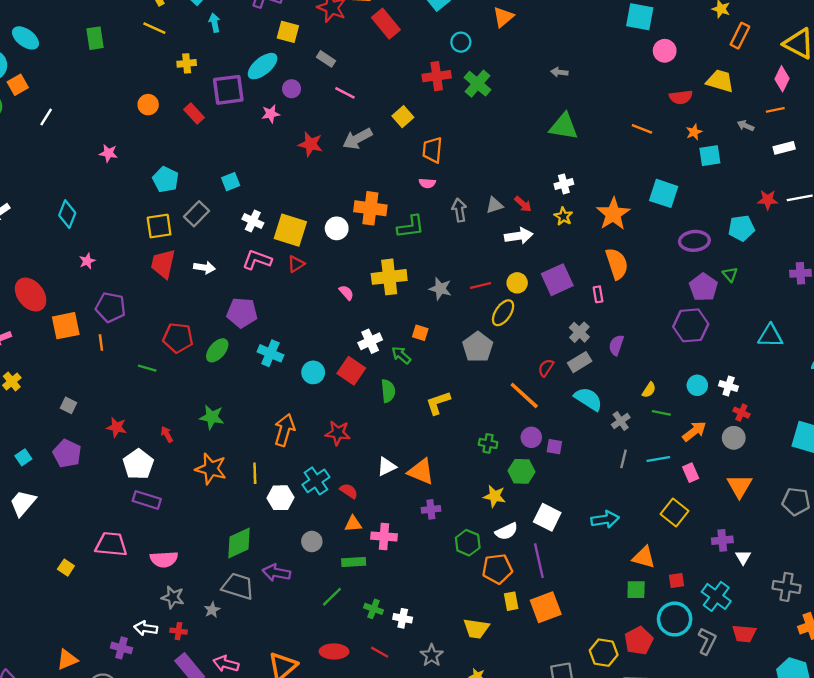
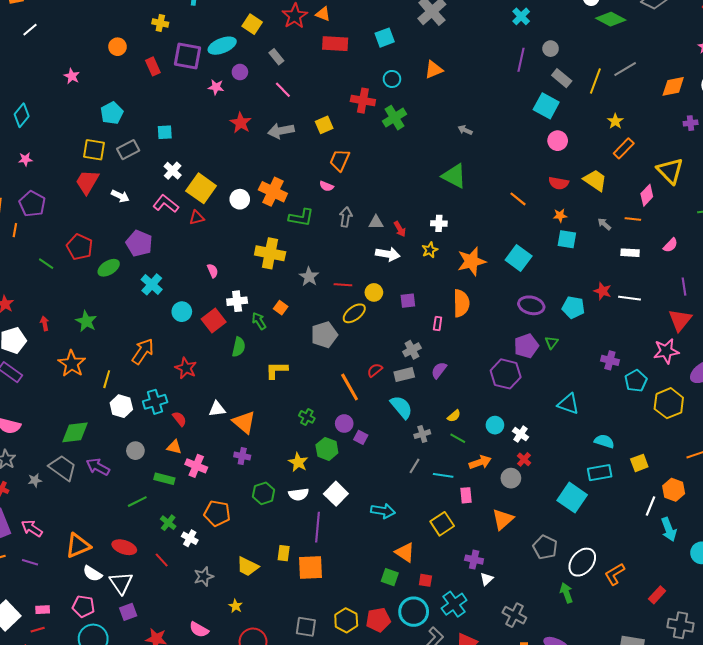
red rectangle: (386, 24) -> (335, 44), turned -65
purple square: (557, 280) -> (408, 301), size x0.6
pink semicircle: (346, 293) -> (213, 271), moved
orange pentagon: (497, 569) -> (217, 513), moved

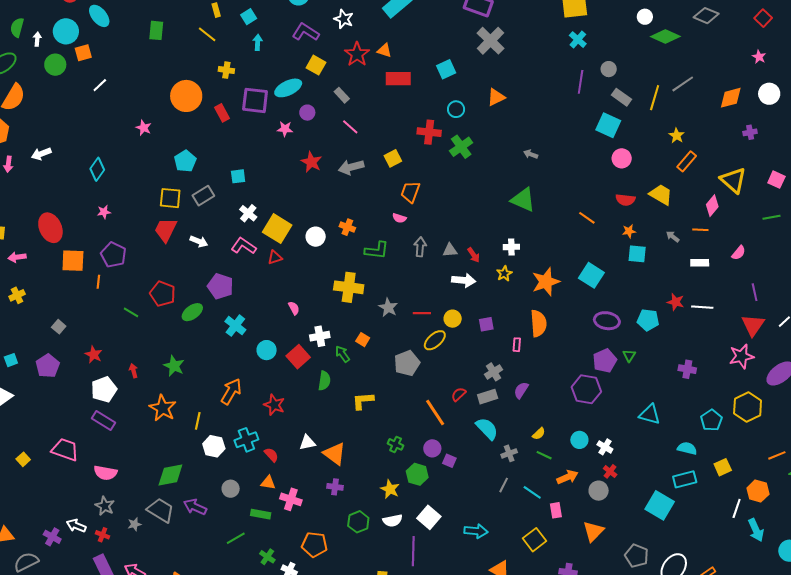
orange circle: (117, 47) -> (186, 96), size x1.8
orange cross: (273, 192) -> (347, 227), size x0.6
cyan pentagon: (636, 381) -> (711, 420), moved
cyan line: (443, 475) -> (532, 492), turned 30

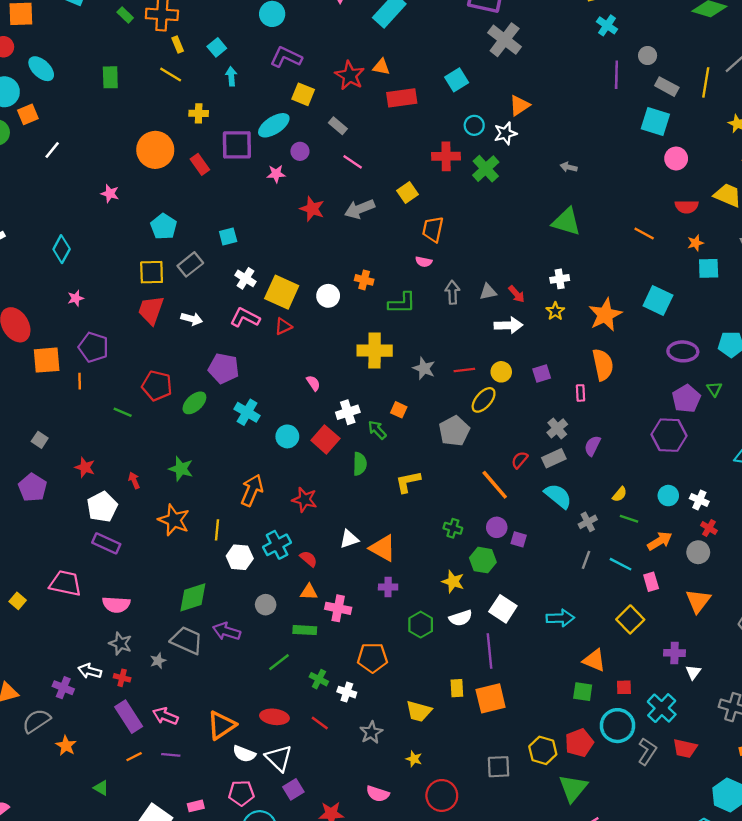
white star: (344, 19) -> (505, 133), moved, turned -30

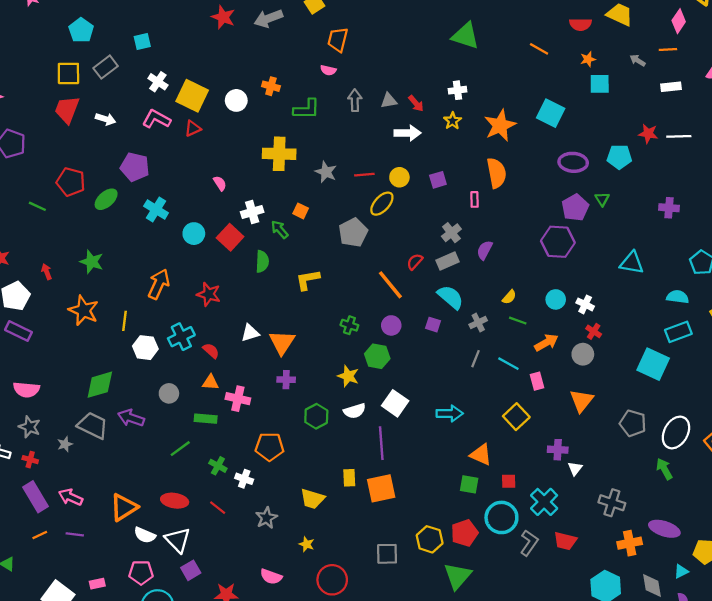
purple square: (519, 539) -> (433, 325), moved
orange triangle: (383, 548) -> (282, 342), turned 32

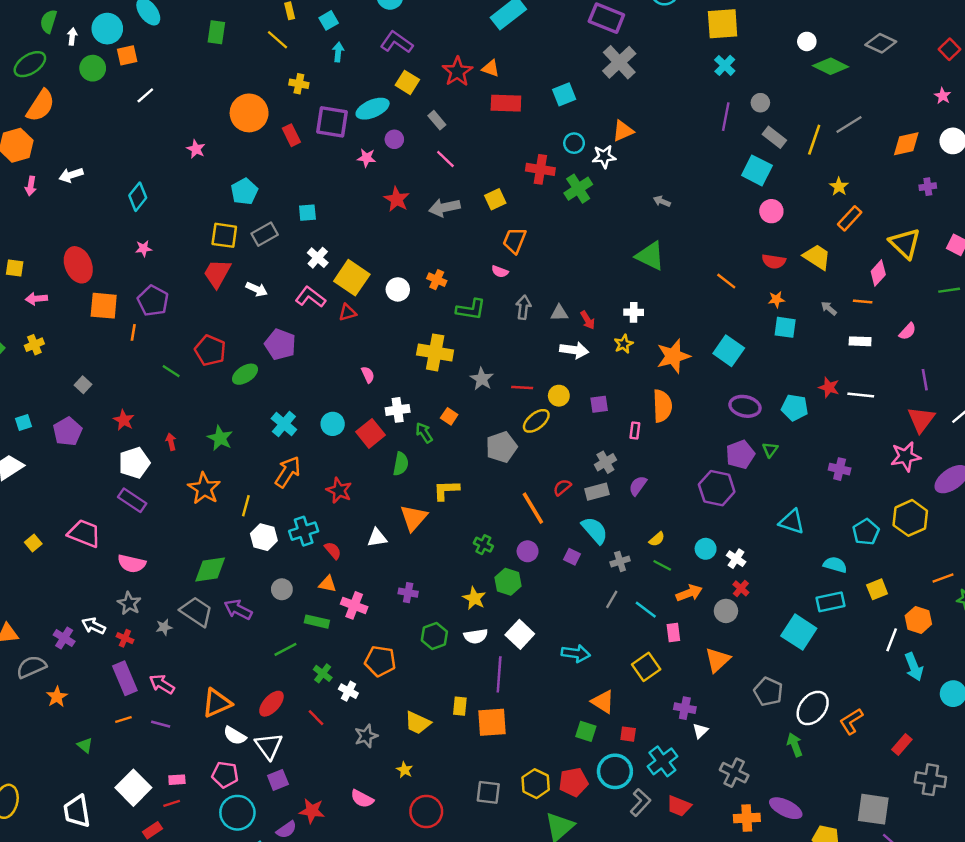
cyan cross: (156, 209) -> (284, 424), moved
orange triangle: (282, 342) -> (414, 518), moved
red ellipse: (175, 501) -> (271, 704), turned -65

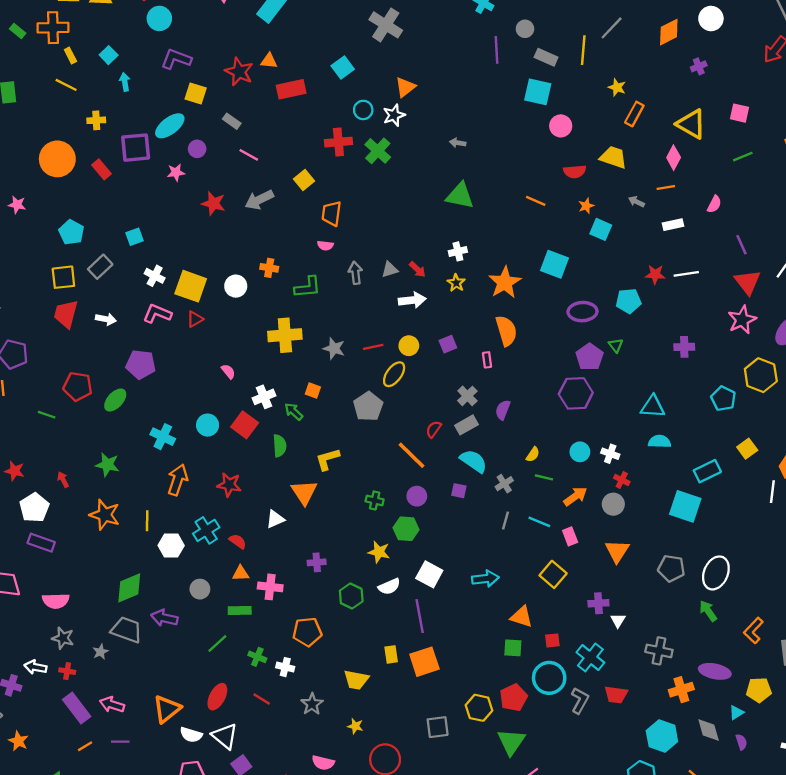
cyan square: (785, 327) -> (601, 229), turned 30
cyan semicircle: (835, 565) -> (660, 442), moved
orange L-shape: (851, 721) -> (753, 631), moved

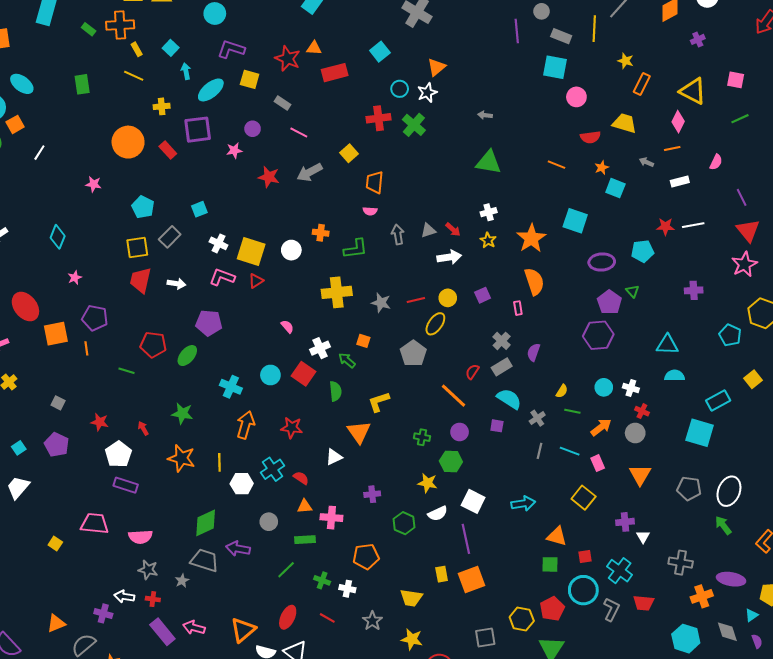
cyan ellipse: (170, 126) -> (211, 90), moved
yellow star: (355, 726) -> (412, 639), size x1.5

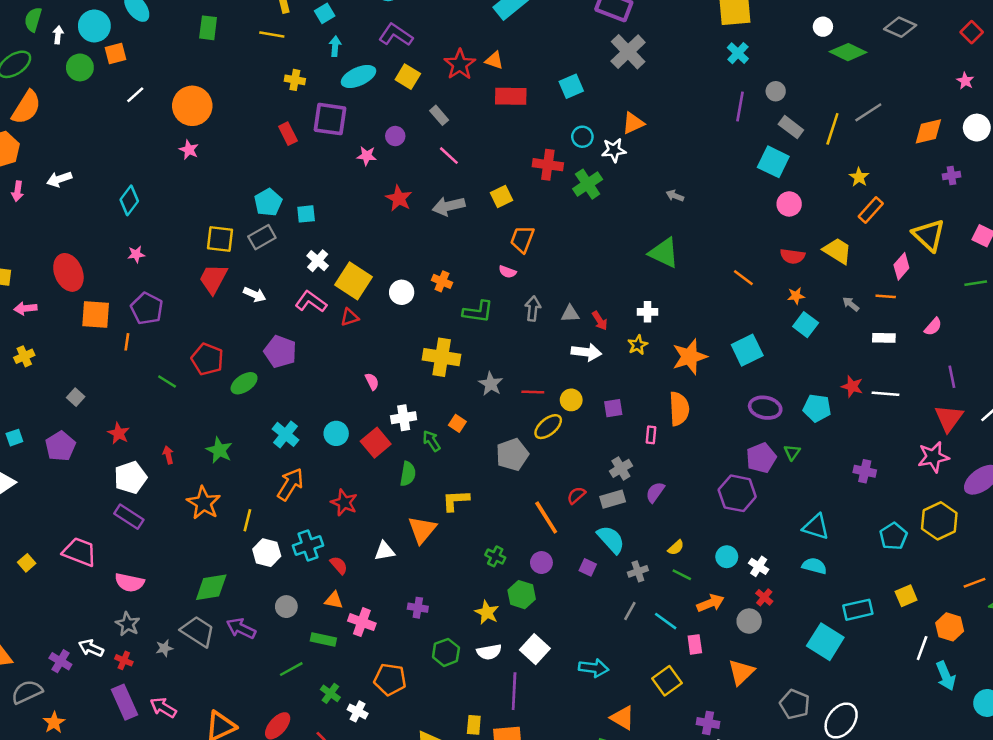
yellow line: (134, 76) -> (272, 34), turned -30
orange circle: (128, 142) -> (192, 106), moved
cyan pentagon: (143, 207) -> (268, 202), moved
cyan square: (575, 221) -> (747, 350), turned 30

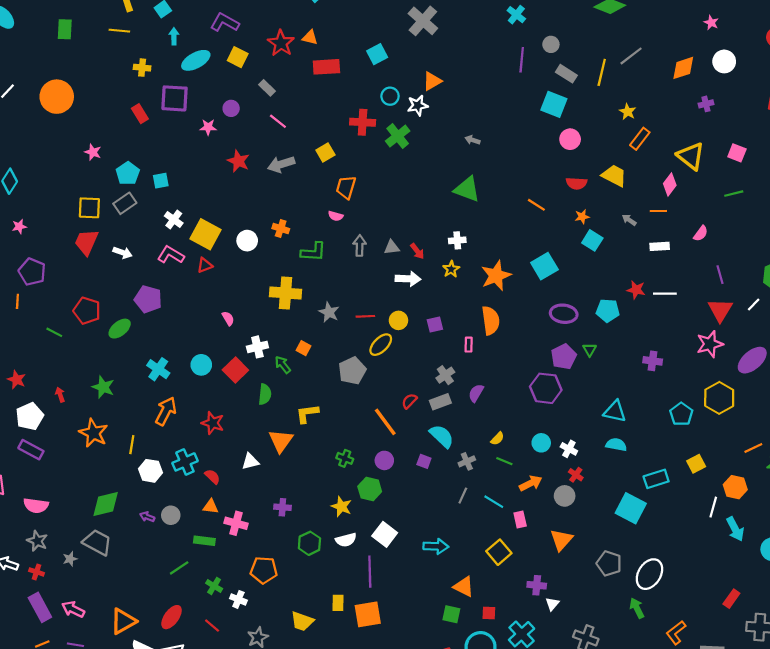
pink star: (189, 150) -> (93, 152), moved
purple arrow: (241, 628) -> (147, 517), moved, size x0.6

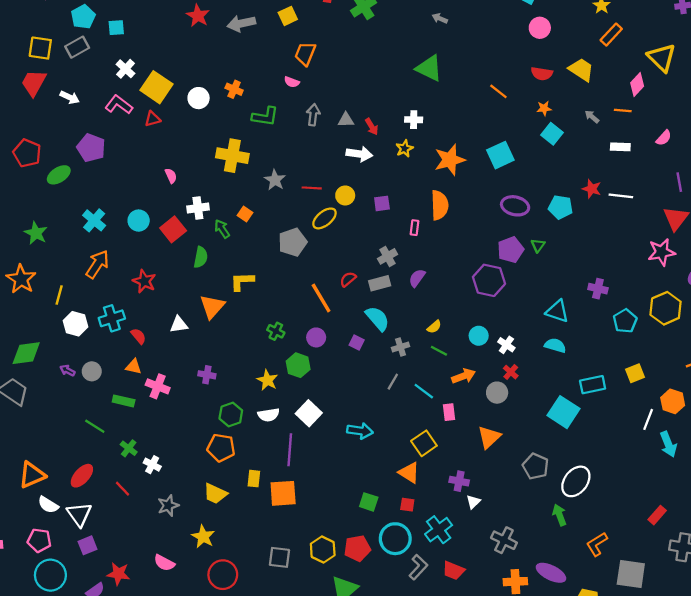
purple cross: (653, 361) -> (598, 289), moved
green line: (179, 568) -> (95, 426), turned 60
orange pentagon: (264, 570) -> (221, 448), moved
orange triangle: (464, 587) -> (409, 473), moved

